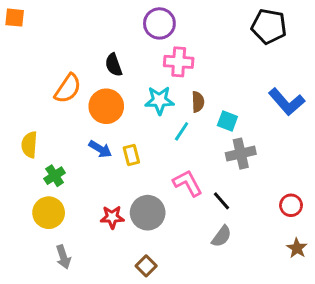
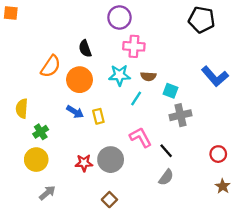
brown semicircle: (198, 102) -> (148, 76), turned 96
gray arrow: (63, 257) -> (47, 193), turned -112

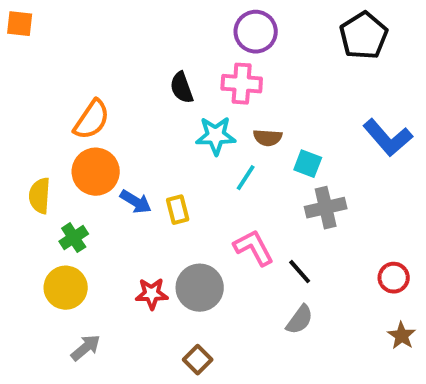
purple circle: (119, 17) -> (256, 32), moved
black pentagon: (202, 20) -> (364, 36), turned 30
black semicircle: (85, 49) -> (182, 88), moved
orange circle: (80, 80) -> (96, 172), moved

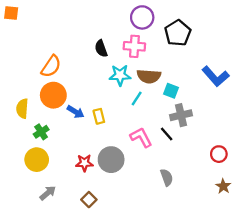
black pentagon: (364, 36) -> (178, 33), moved
brown semicircle: (268, 138) -> (149, 76), size x1.5
black line: (300, 272) -> (167, 134), moved
gray semicircle: (300, 320) -> (167, 177), turned -56
brown square: (198, 360) -> (89, 200), moved

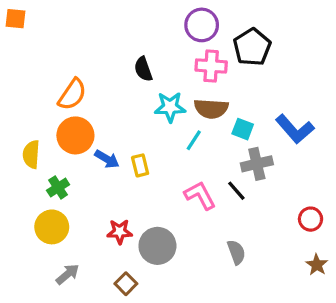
pink cross: (134, 46) -> (211, 66), moved
blue L-shape: (215, 76) -> (295, 129), moved
gray circle: (111, 160) -> (157, 246), moved

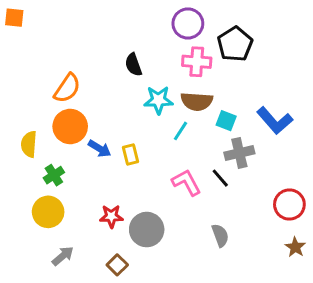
red circle: (310, 219) -> (289, 204), size x1.4

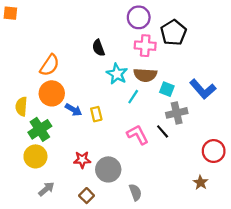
cyan star: (158, 100) -> (117, 74), turned 30
green cross: (54, 175) -> (40, 129), size x1.5
gray semicircle: (220, 235) -> (135, 192), moved
brown star: (295, 247) -> (201, 183), moved

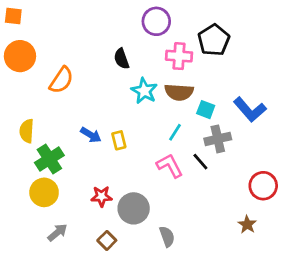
purple circle: (139, 17) -> (156, 21), moved
orange circle: (52, 93) -> (20, 56), moved
cyan line: (133, 97) -> (175, 132), moved

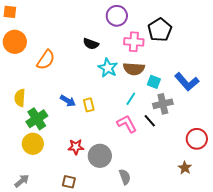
black semicircle: (122, 59) -> (91, 44), turned -49
gray arrow: (57, 232) -> (22, 181), moved
brown square: (107, 240) -> (69, 182), moved, turned -32

